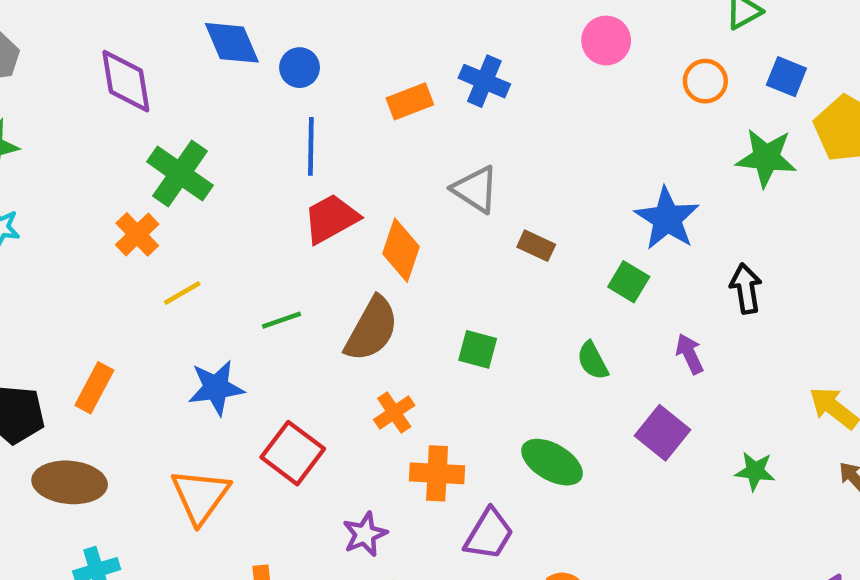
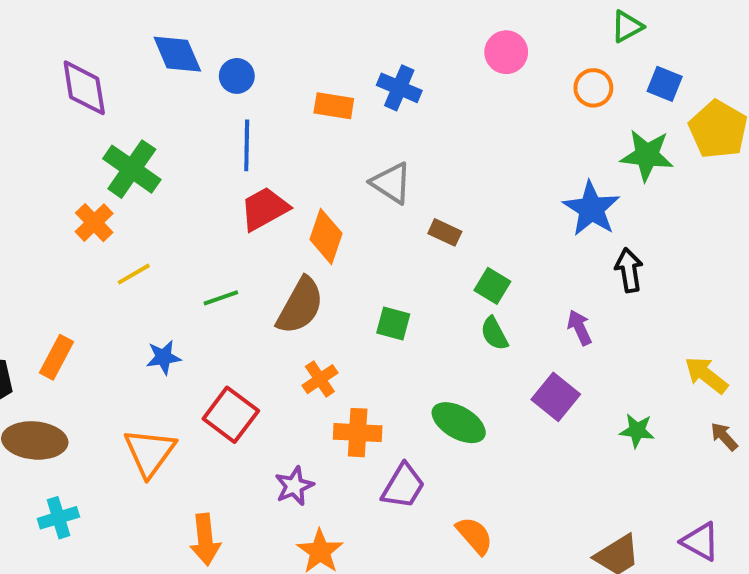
orange rectangle: (410, 101) -> (334, 106), turned 30
blue star: (667, 219) -> (591, 209), moved
green square: (629, 282) -> (492, 286), moved
blue star: (216, 388) -> (163, 357), size x0.7

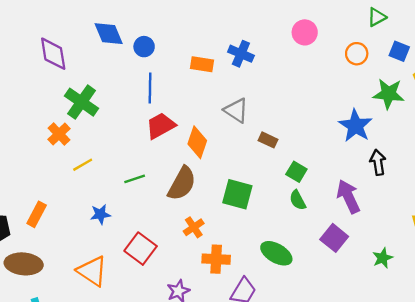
green square: (393, 324) -> (237, 194), size x1.5
purple arrow: (579, 328) -> (348, 197), size x1.6
green star: (637, 431) -> (383, 258), turned -30
orange triangle: (150, 452) -> (92, 271), turned -32

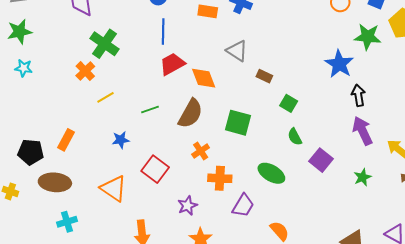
orange diamond: (197, 142) -> (204, 78), turned -40
purple arrow: (348, 197) -> (362, 131), moved
green semicircle: (298, 200) -> (295, 137), moved

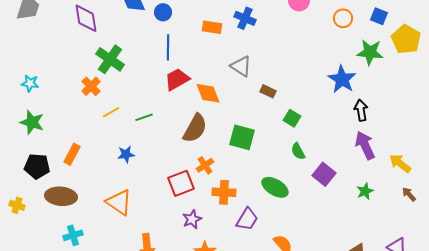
green star: (19, 32) -> (32, 122), moved, turned 30
green line: (150, 109) -> (144, 117), moved
red square: (155, 169) -> (181, 183), moved, turned 32

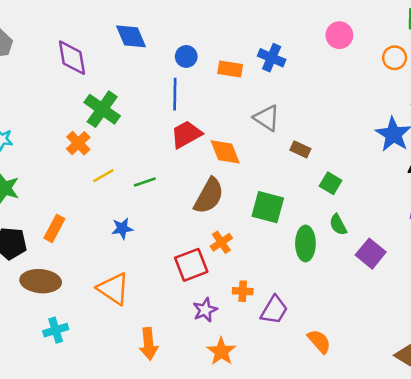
blue circle: (163, 12) -> (186, 56), moved
green ellipse: (275, 187) -> (305, 243), moved, turned 60
orange cross: (224, 192) -> (243, 291), moved, size x0.7

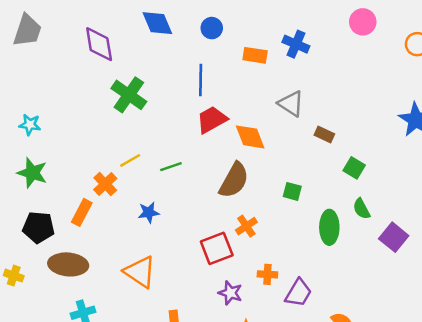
blue circle: (186, 56) -> (212, 28), moved
orange cross: (78, 143) -> (105, 184), moved
green square: (268, 207) -> (292, 191), size x0.6
purple star: (205, 310) -> (230, 293), turned -30

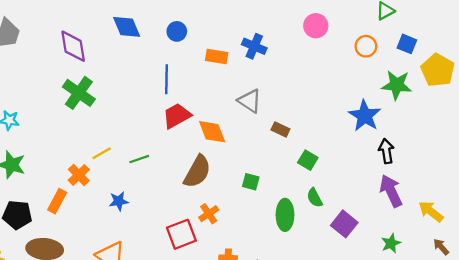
green cross: (129, 95) -> (79, 93), moved

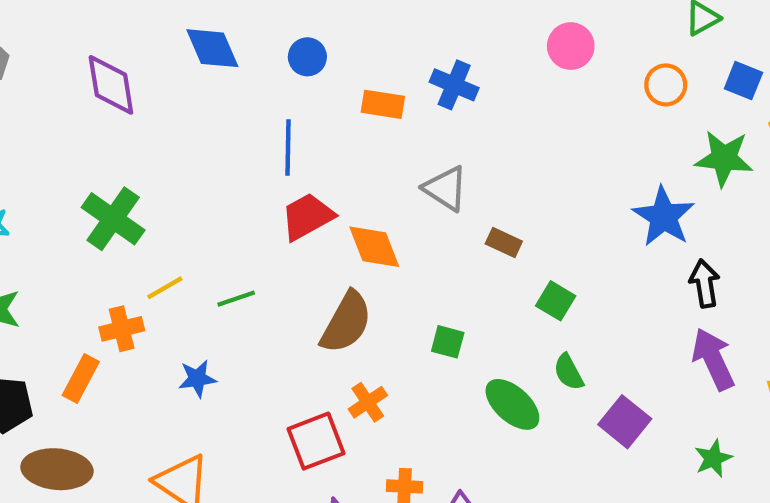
green cross: (79, 93) -> (113, 219), moved
orange cross: (79, 175) -> (122, 329), turned 30
green ellipse: (285, 215) -> (512, 404), turned -48

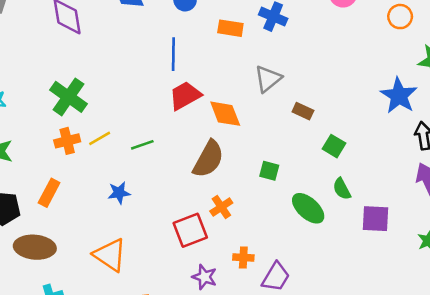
gray triangle: (446, 189) -> (268, 79), turned 48
orange cross: (122, 329) -> (67, 141), moved
purple square: (625, 422) -> (375, 219), turned -36

